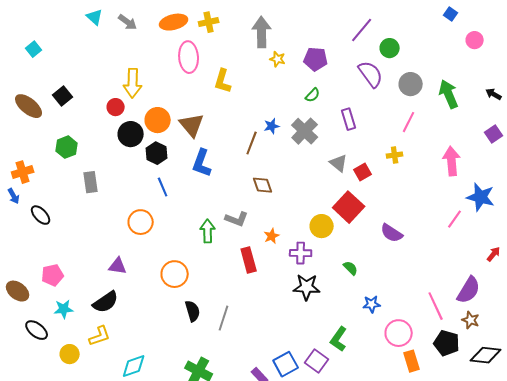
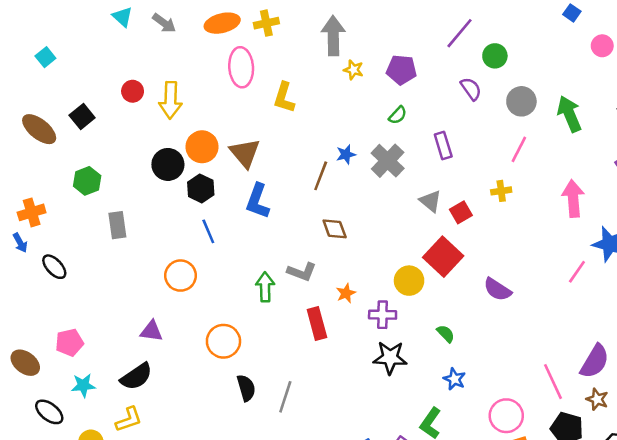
purple semicircle: (371, 74) -> (471, 89), size x0.7
red circle: (116, 107) -> (133, 91), moved
blue star: (372, 304) -> (454, 379), moved, turned 30

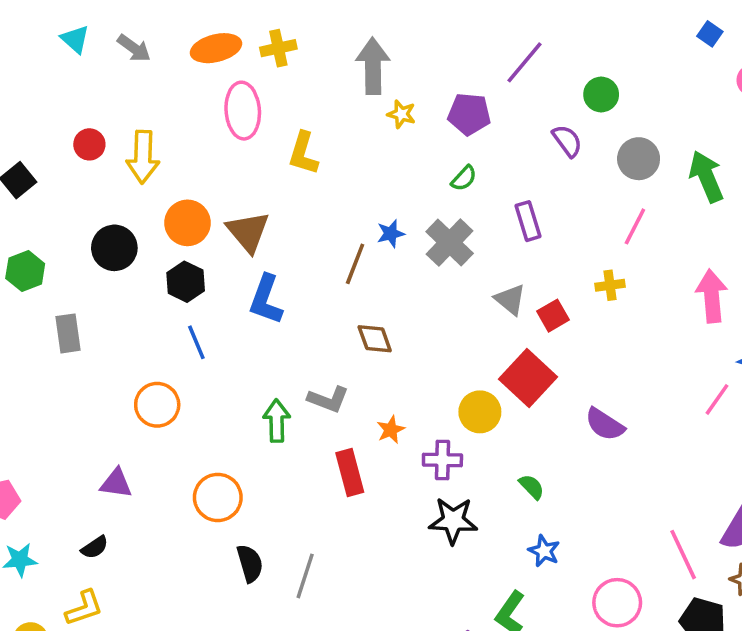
purple line: (460, 33) -> (524, 62), moved
black circle: (168, 164) -> (114, 248), moved
black semicircle: (136, 377) -> (95, 547), size x0.6

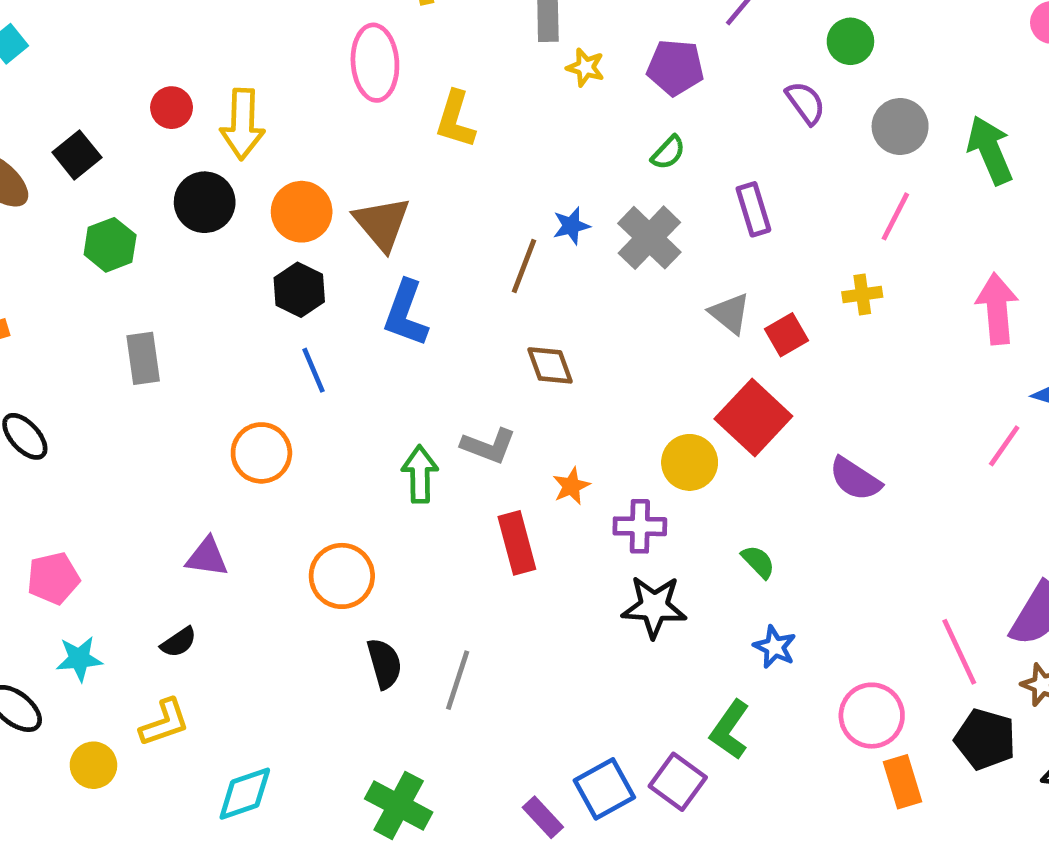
black circle: (114, 248) -> (205, 202), moved
green hexagon: (25, 271) -> (110, 245), moved

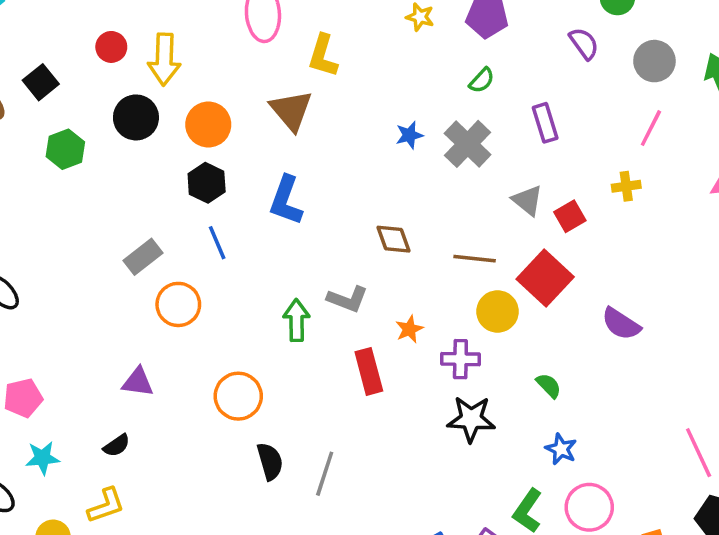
brown triangle: (382, 224) -> (291, 110), moved
brown line: (524, 266) -> (475, 259), moved, turned 75
gray rectangle: (143, 358) -> (143, 257), moved, turned 60
pink circle: (872, 716) -> (589, 507), moved

